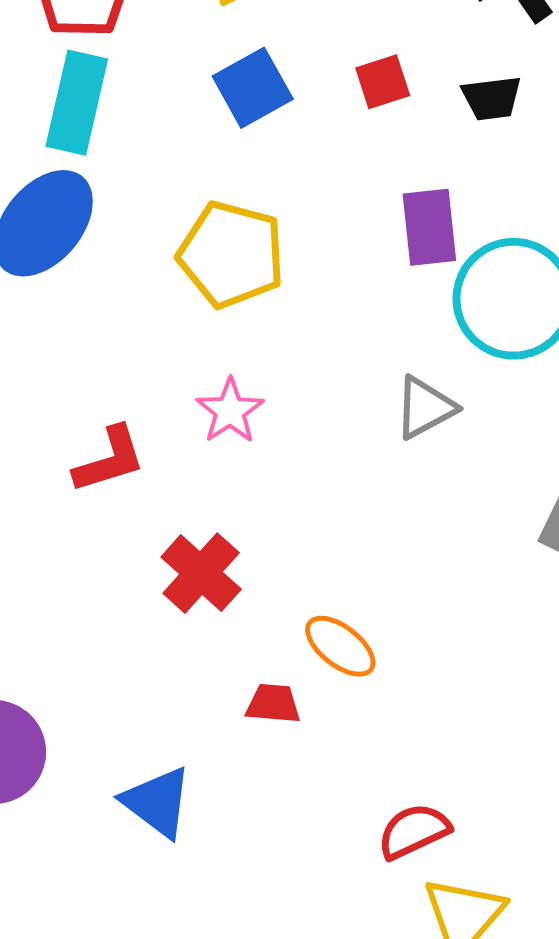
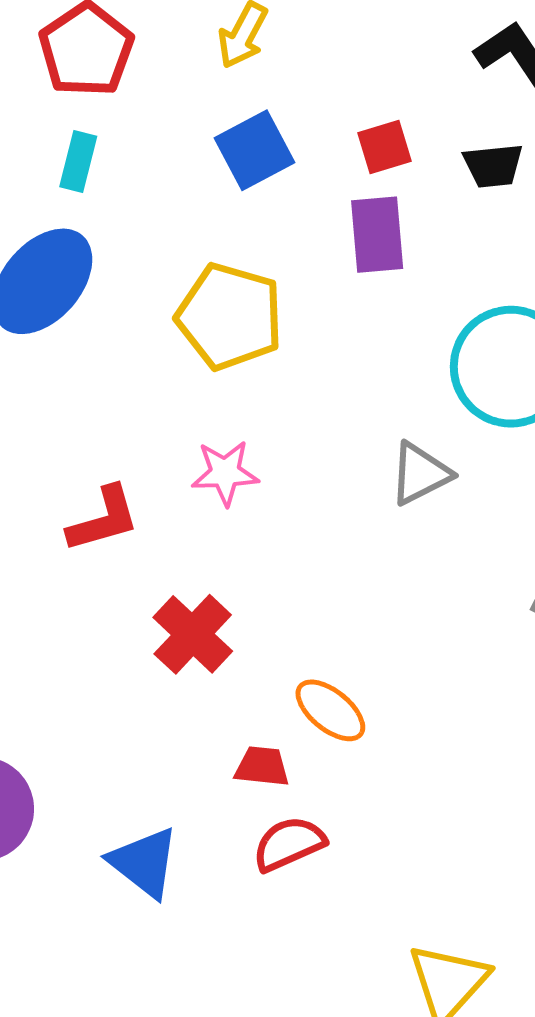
cyan rectangle: (77, 103) -> (78, 162), size x0.6
purple rectangle: (429, 227) -> (377, 235), moved
pink star: (230, 411) -> (225, 473), turned 30
red semicircle: (414, 831) -> (289, 844), moved

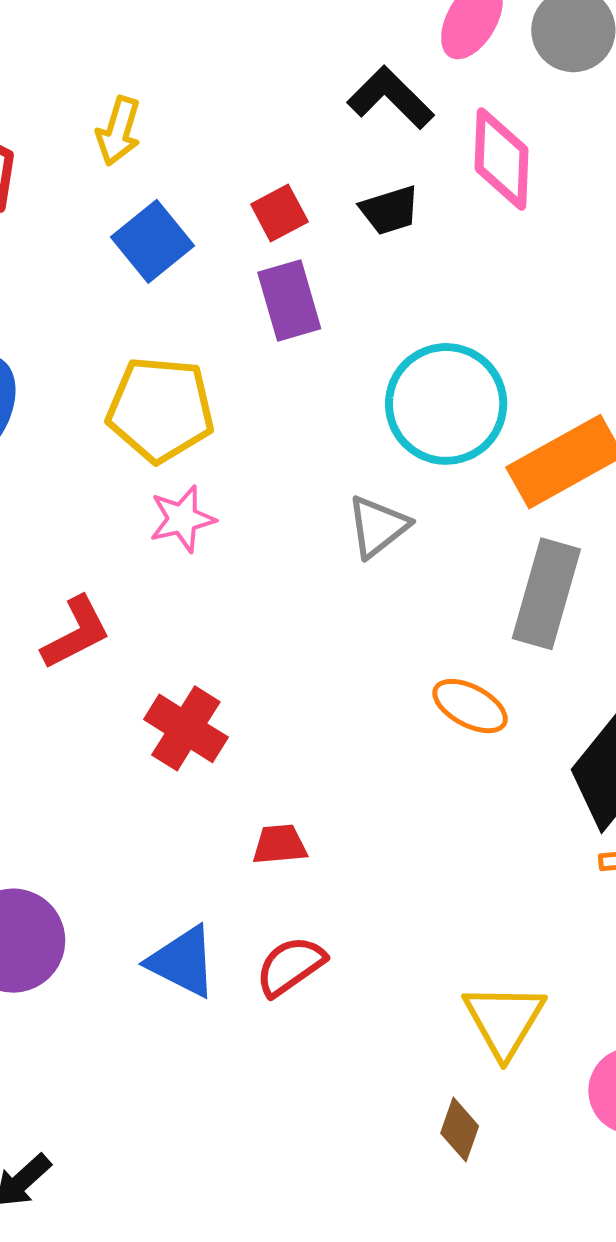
pink star: (225, 473) -> (182, 519), moved
orange ellipse: (330, 710) -> (470, 706), moved
red semicircle: (289, 844) -> (290, 966), moved

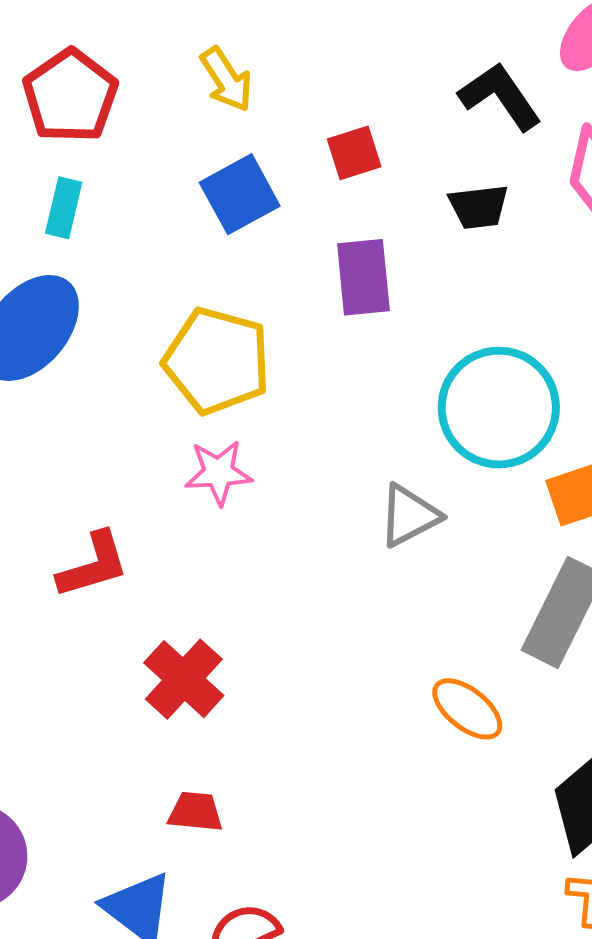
yellow arrow: (119, 131) -> (226, 79), turned -60
red square: (279, 213) -> (354, 153), moved
red trapezoid: (280, 844) -> (195, 812), moved

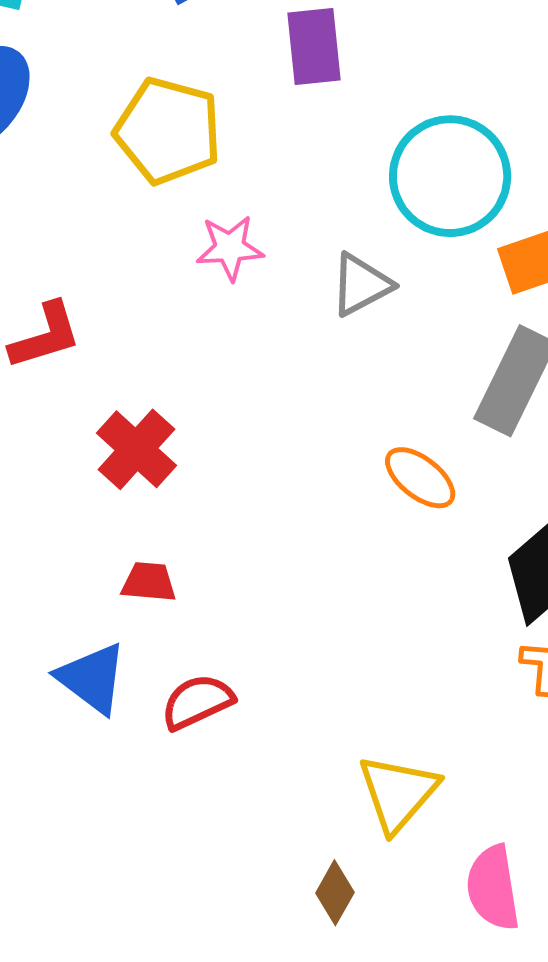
pink star: (218, 472) -> (230, 248), moved

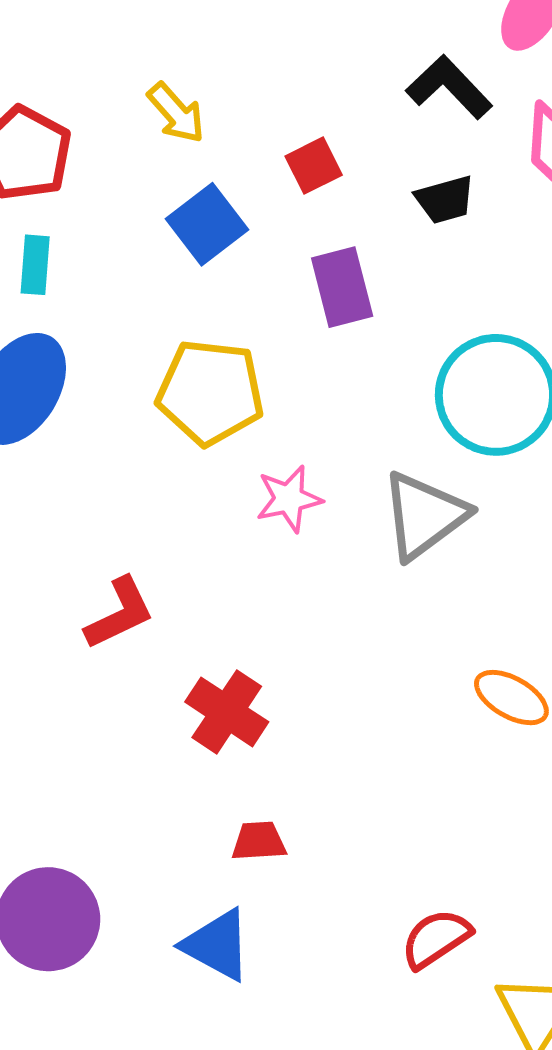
gray triangle: (361, 285) -> (424, 515), size x1.4
red semicircle: (197, 702) -> (436, 939), moved

